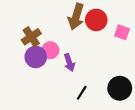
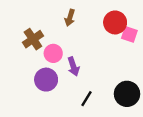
brown arrow: (76, 17) -> (70, 18), moved, size x0.6
red circle: (96, 20) -> (115, 22), moved
purple circle: (36, 57) -> (46, 80), moved

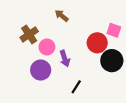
brown arrow: (70, 18) -> (62, 16), turned 112
red circle: (115, 22) -> (97, 43), moved
black circle: (127, 94) -> (112, 61), moved

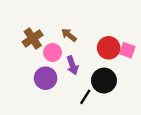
brown arrow: (62, 16) -> (69, 35), moved
pink square: (114, 30) -> (127, 50), moved
black circle: (112, 61) -> (104, 81), moved

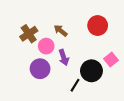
red circle: (109, 48) -> (98, 26), moved
pink square: (127, 50) -> (111, 59), moved, turned 32

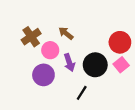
red circle: (98, 26) -> (120, 42), moved
black circle: (91, 71) -> (95, 65), moved

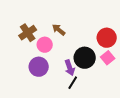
purple arrow: (69, 63) -> (70, 68), moved

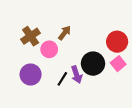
brown arrow: (59, 30) -> (65, 33), turned 88
purple circle: (39, 67) -> (31, 74), moved
black line: (73, 83) -> (62, 79), moved

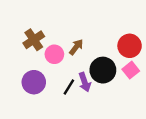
brown arrow: (65, 33) -> (76, 47), moved

